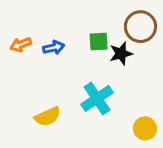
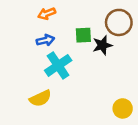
orange arrow: (21, 45) -> (47, 14), moved
cyan cross: (97, 98) -> (58, 65), moved

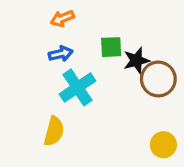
brown circle: (119, 22) -> (158, 79), moved
yellow semicircle: (40, 98) -> (54, 131), turned -50

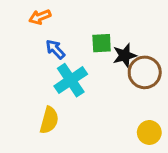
orange arrow: (62, 18) -> (40, 17), moved
blue arrow: (61, 54) -> (55, 49), turned -120

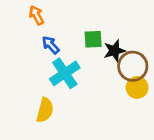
orange arrow: (40, 17) -> (36, 15), turned 84
yellow circle: (149, 132) -> (137, 87), moved

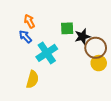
orange arrow: (36, 15) -> (29, 21), moved
blue arrow: (51, 45) -> (25, 37), moved

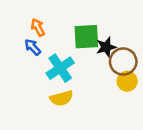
green square: (67, 28) -> (86, 37), size x1.5
yellow semicircle: (32, 79) -> (62, 98), moved, turned 60

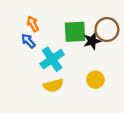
brown circle: (123, 62) -> (107, 30), moved
yellow circle: (127, 81) -> (95, 80), moved

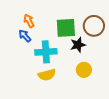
black star: (92, 41) -> (78, 45), moved
cyan cross: (52, 59) -> (46, 52), turned 30

